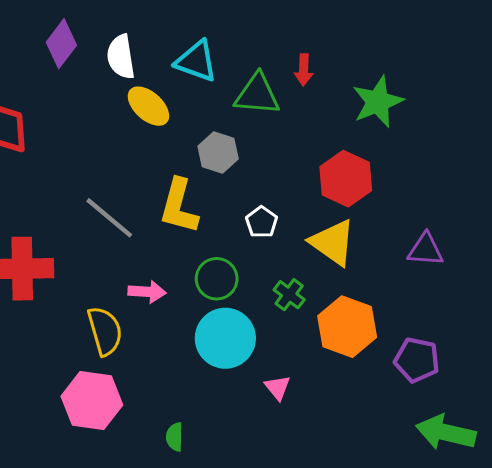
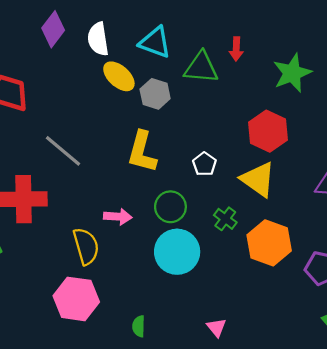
gray hexagon: (218, 153) -> (155, 94), moved
gray line: (109, 218) -> (63, 151), moved
pink triangle: (278, 388) -> (216, 327), moved

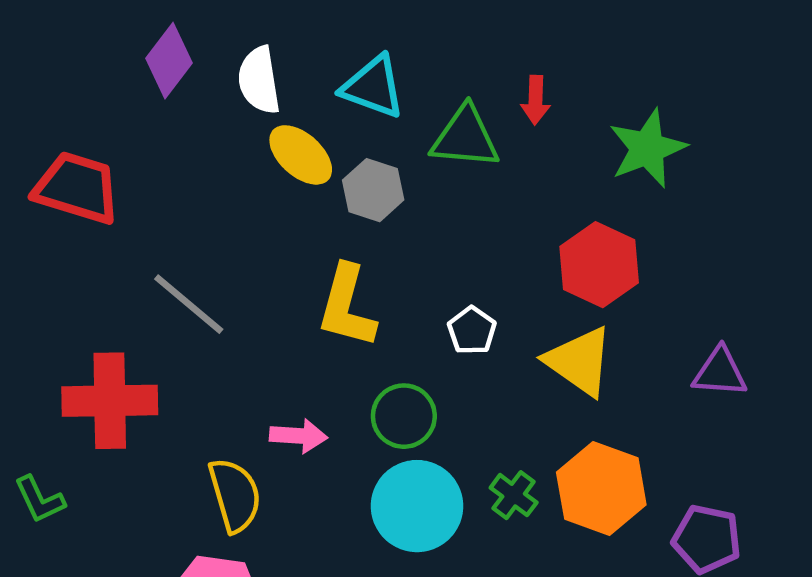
green cross: (225, 219) -> (514, 495), moved

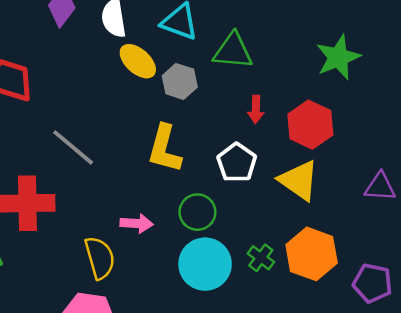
red arrow: (535, 100) -> (256, 109), moved
white pentagon: (472, 331) -> (237, 163), size x1.4

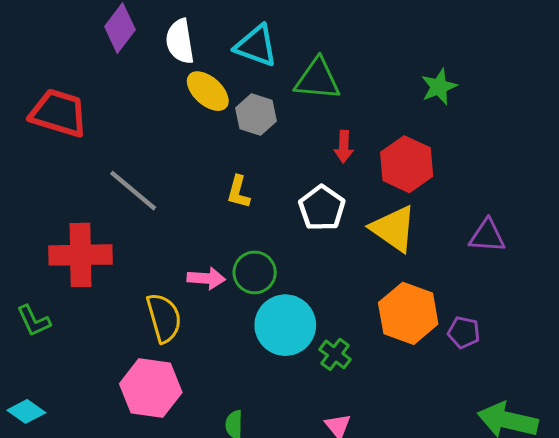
green star: (338, 57) -> (439, 87), size x0.7
yellow L-shape: (164, 149) -> (238, 192), size x0.6
green circle: (197, 212) -> (255, 272), moved
green cross: (261, 258) -> (335, 354), moved
purple pentagon: (372, 283) -> (464, 332), moved, size x0.7

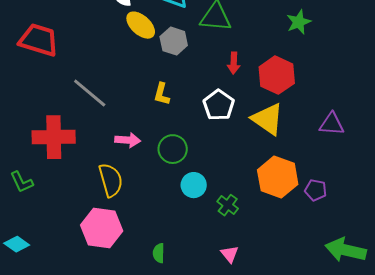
pink arrow: (206, 278) -> (128, 140), moved
cyan circle: (285, 325) -> (194, 185), size x0.6

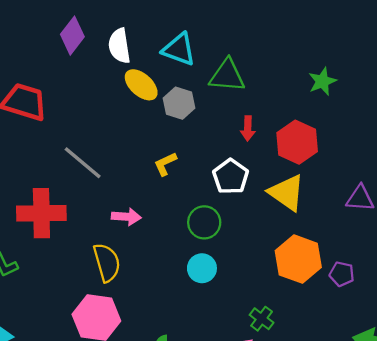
yellow L-shape: (162, 94) -> (165, 164), turned 50
green circle: (173, 149) -> (204, 222), moved
green cross: (228, 205) -> (262, 319), moved

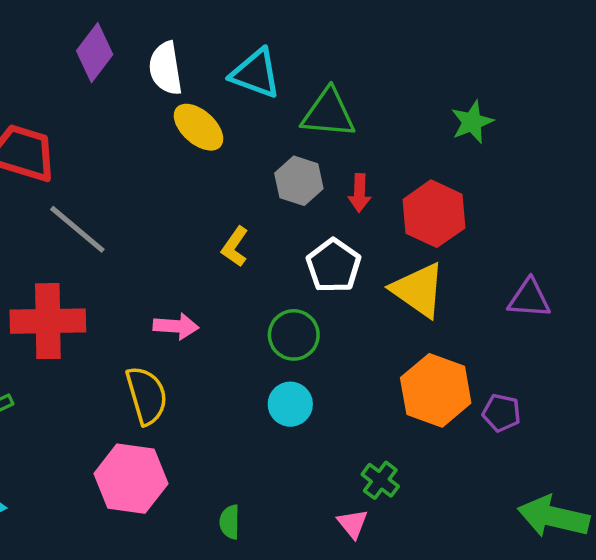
gray hexagon: (179, 103) -> (299, 181), moved
gray line: (83, 163) -> (77, 229), moved
yellow L-shape: (165, 164) -> (235, 247), turned -30

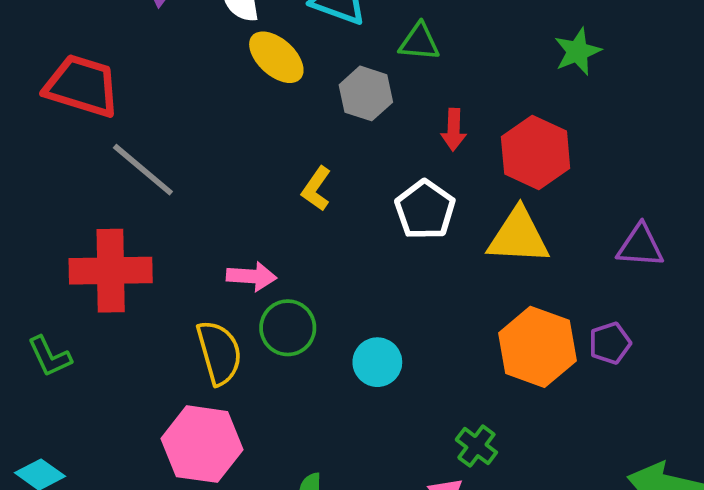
green triangle: (328, 113) -> (419, 42), size x0.7
gray hexagon: (299, 181) -> (366, 93), moved
yellow triangle: (418, 290) -> (518, 236), turned -32
green circle: (294, 335) -> (288, 328), moved
purple pentagon: (501, 413) -> (610, 343), moved, turned -30

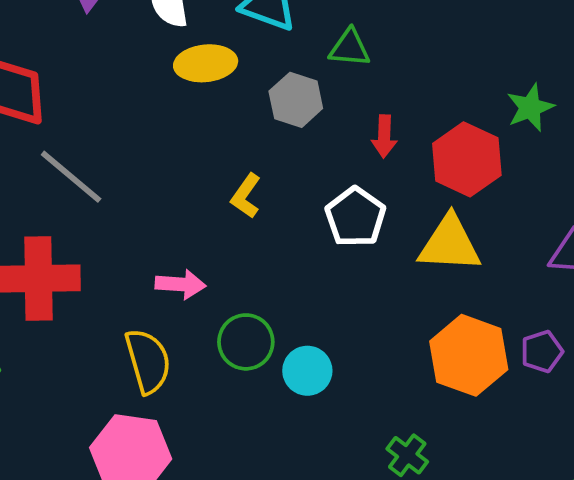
green star: (577, 52) -> (530, 108), moved
yellow ellipse: (276, 57) -> (206, 63), turned -48
green circle: (288, 328) -> (246, 342), moved

